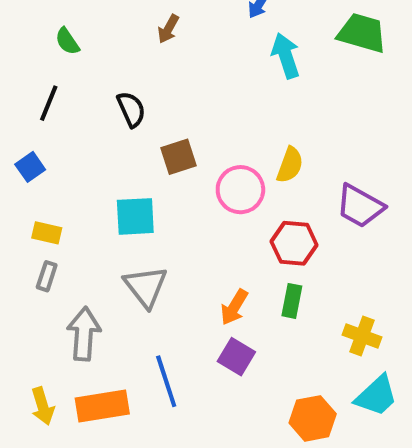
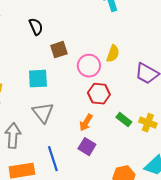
red hexagon: (294, 243) -> (99, 94), moved
green rectangle: (292, 301) -> (124, 120), moved, turned -63
yellow cross: (362, 336) -> (148, 123), moved

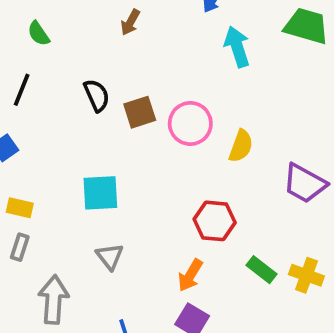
brown square: (59, 50) -> (140, 112), moved
pink circle: (89, 66) -> (190, 123), moved
gray triangle: (43, 113) -> (110, 257), size x0.7

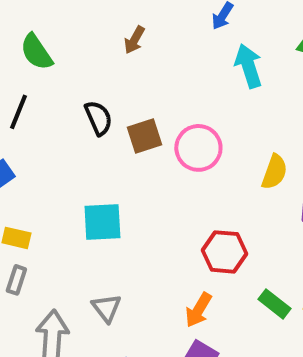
green semicircle: (39, 34) -> (36, 52), size x1.4
yellow semicircle: (241, 146) -> (274, 172), moved
gray triangle: (110, 257) -> (106, 308), moved

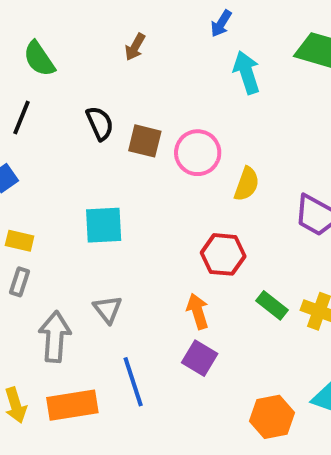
brown square: (144, 136) -> (145, 141), turned 32
yellow semicircle: (274, 172) -> (247, 184), moved
orange arrow: (198, 310) -> (198, 311), turned 132

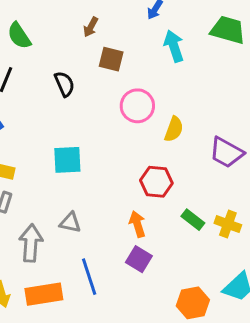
brown square: (145, 141) -> (111, 59), moved
gray triangle: (108, 309) -> (70, 223), turned -40

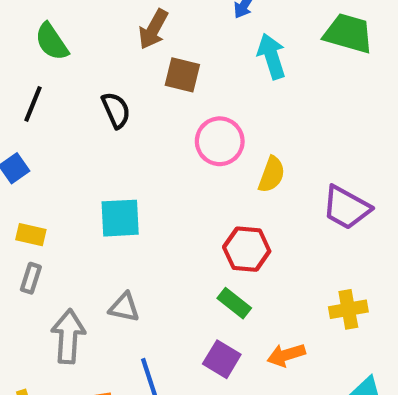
brown arrow: (91, 27) -> (153, 29), size x1.4
green rectangle: (193, 220) -> (234, 303), moved
orange arrow: (137, 224) -> (286, 355), moved, turned -90
yellow cross: (228, 224) -> (348, 309), turned -30

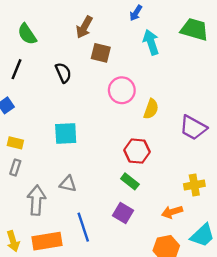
orange arrow: (286, 355) -> (172, 212), moved

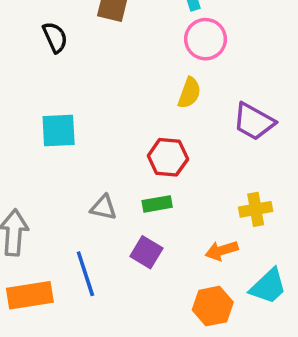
pink circle: (122, 90) -> (205, 39), moved
green rectangle: (130, 181) -> (157, 204), turned -48
gray triangle: (68, 184) -> (103, 208), moved

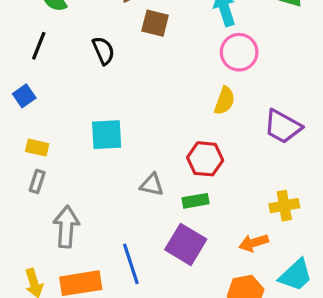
gray triangle: (103, 208) -> (152, 185), moved
purple square: (146, 252) -> (186, 244), size x1.4

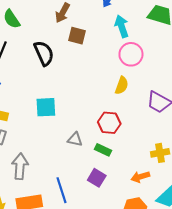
black semicircle: (103, 51) -> (44, 53), size x1.4
green rectangle: (195, 201) -> (103, 150), turned 35
purple square: (186, 244) -> (97, 178), size x0.7

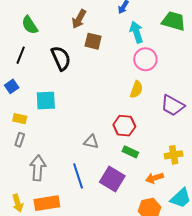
cyan square: (46, 107) -> (46, 101), moved
green rectangle: (103, 150) -> (130, 152), moved
purple square: (97, 178) -> (112, 179), size x1.4
blue line: (61, 190) -> (78, 176), moved

